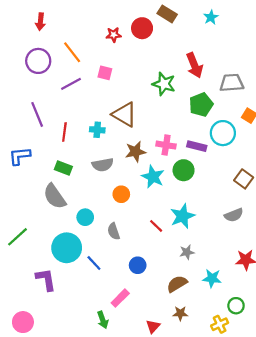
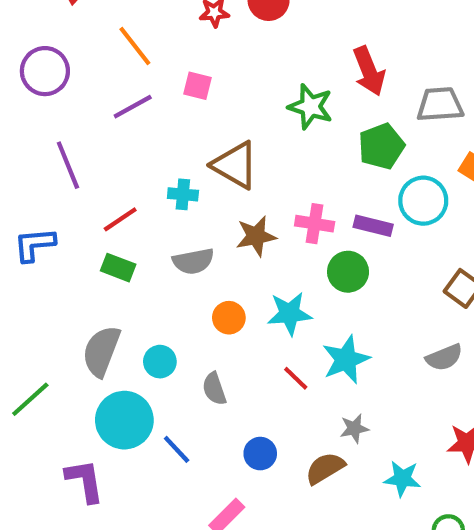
purple circle: (38, 61) -> (45, 71), moved
red line: (64, 132) -> (120, 219), moved, turned 48
cyan star: (153, 177) -> (289, 314), moved, turned -30
gray semicircle: (55, 196) -> (101, 351), moved, turned 56
brown semicircle: (177, 284) -> (325, 468), moved

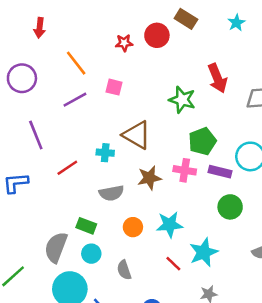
green pentagon: (381, 146) -> (202, 141), moved
green rectangle: (118, 268) -> (86, 226), moved
green circle: (348, 272) -> (230, 207), moved

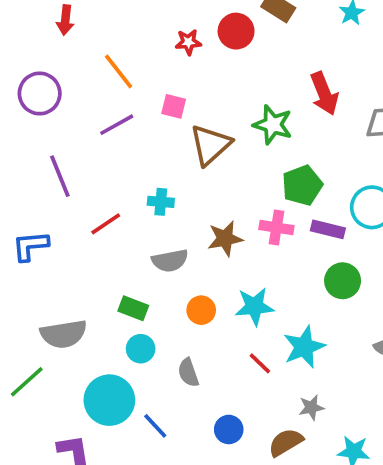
brown triangle: (137, 135) -> (210, 145), moved, turned 48
gray semicircle: (56, 247) -> (63, 334), moved, turned -120

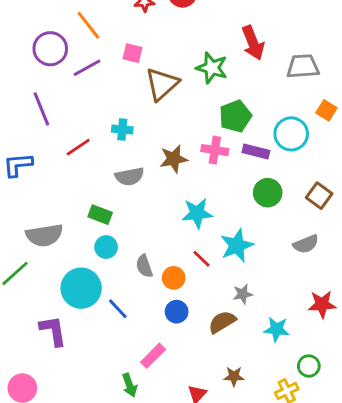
purple circle: (40, 93) -> (50, 49), moved
orange circle: (201, 310) -> (174, 278), moved

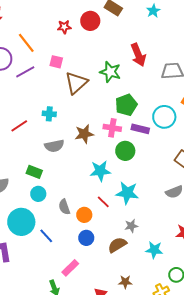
green circle: (268, 193) -> (125, 151), moved
cyan star: (237, 246) -> (127, 193), turned 30

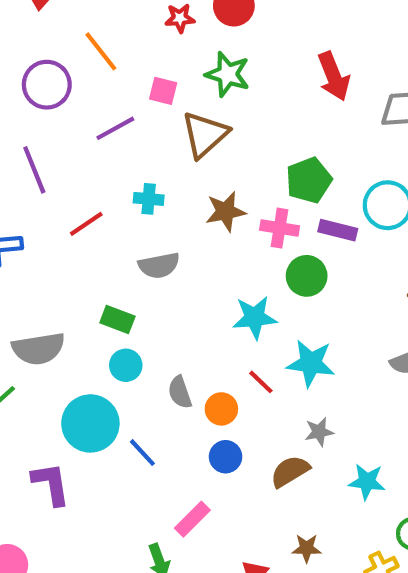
purple line: (25, 72) -> (115, 128), moved
green star: (110, 72) -> (228, 74), moved
brown star: (84, 134) -> (226, 211), moved

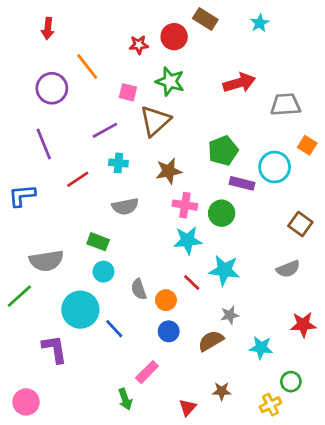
red arrow: (334, 76) -> (239, 83), turned -84
purple line: (115, 128) -> (105, 130), moved
pink cross: (280, 228) -> (185, 205), moved

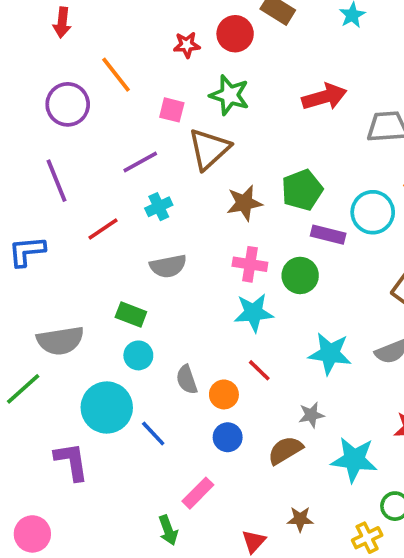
cyan cross: (118, 163) -> (159, 207), turned -30
brown star: (169, 171) -> (244, 203), moved
cyan star: (224, 270) -> (330, 354), moved
cyan star: (261, 348) -> (354, 460), size x1.4

